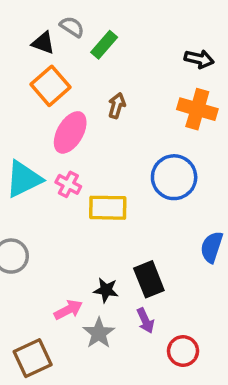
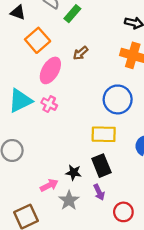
black triangle: (43, 43) -> (18, 12), moved
brown arrow: (117, 106) -> (81, 53), turned -147
yellow rectangle: (108, 208) -> (104, 134), moved

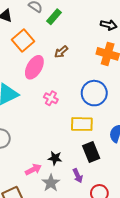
pink cross: (49, 104) -> (51, 98), moved
black rectangle: (101, 166) -> (91, 152), moved

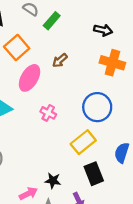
black arrow: (109, 25) -> (103, 30), moved
yellow rectangle: (82, 124) -> (83, 142), turned -40

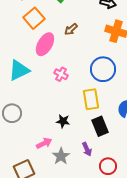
yellow rectangle: (83, 142) -> (91, 99), turned -60
black star: (53, 181) -> (63, 121), moved

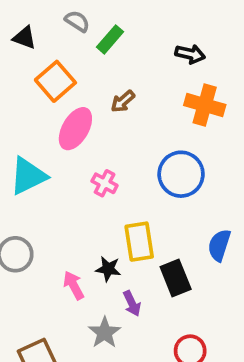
yellow rectangle: (91, 99) -> (139, 242), moved
pink arrow: (44, 143) -> (74, 285), moved, turned -91
purple arrow: (87, 149) -> (132, 303), moved

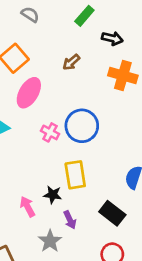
green rectangle: (110, 39) -> (84, 16), moved
brown arrow: (123, 101) -> (71, 62), moved
blue circle: (181, 174) -> (82, 126), moved
black rectangle: (176, 278) -> (112, 213), moved, turned -30

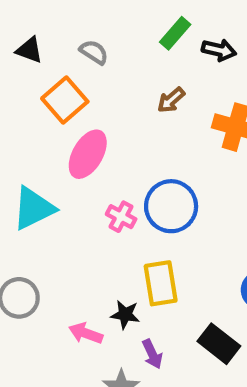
gray semicircle: (30, 15) -> (94, 52), moved
black arrow: (112, 38) -> (219, 50), moved
brown arrow: (71, 62) -> (171, 100), moved
pink arrow: (27, 207) -> (86, 333), turned -42

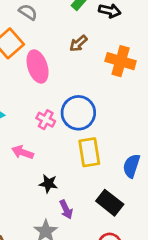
pink ellipse: (88, 154) -> (38, 67), moved, turned -48
yellow rectangle: (161, 283) -> (89, 152), moved
pink arrow: (86, 333) -> (23, 152), moved

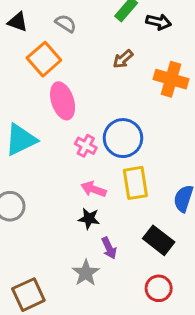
pink ellipse: (38, 67) -> (63, 101), moved
pink arrow: (23, 152) -> (94, 189), moved

